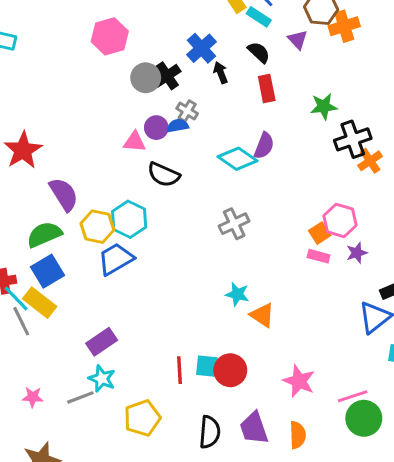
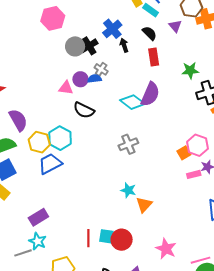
purple semicircle: (264, 146) -> (150, 94), size x1.4
pink rectangle: (319, 256) -> (194, 174), moved, turned -32
orange triangle: (262, 315) -> (144, 205), turned 36

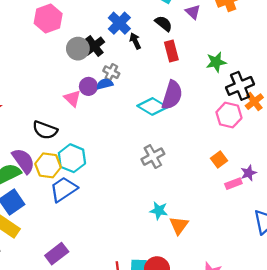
pink triangle: (66, 88) -> (72, 98), turned 42
black semicircle: (84, 110) -> (45, 130), moved
purple semicircle: (18, 120) -> (23, 161), moved
pink hexagon: (197, 145) -> (229, 115), moved

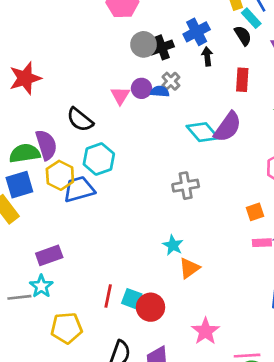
black semicircle: (164, 24) -> (243, 36), moved
yellow hexagon: (48, 165) -> (60, 175), moved

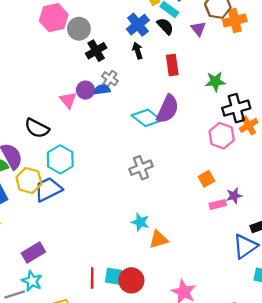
blue cross: (197, 32) -> (138, 25), moved
gray circle: (144, 44) -> (79, 29), moved
orange triangle: (189, 268) -> (159, 239), turned 30

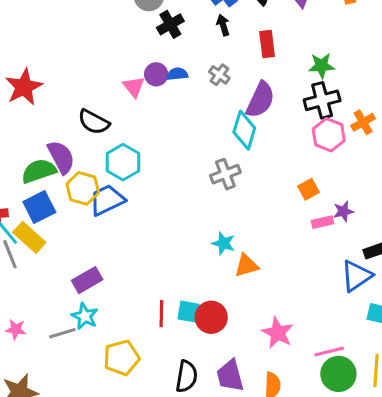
gray cross: (110, 79) -> (219, 75), moved
black cross: (236, 108) -> (322, 100), moved
cyan diamond: (147, 118) -> (244, 130), moved, turned 68

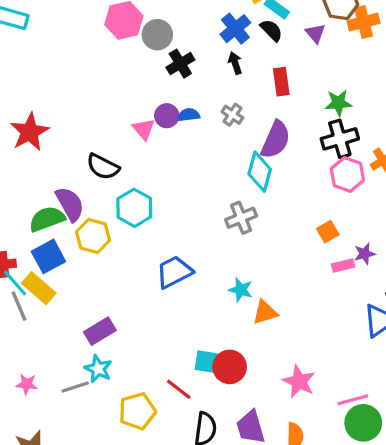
blue trapezoid: (107, 200) -> (174, 272), moved
red line: (161, 314) -> (179, 389), moved, turned -52

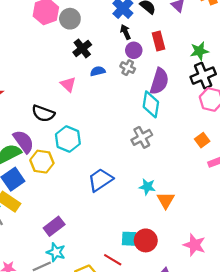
black cross: (180, 64) -> (82, 48), moved
purple circle: (167, 116) -> (134, 50), moved
orange triangle: (265, 312) -> (166, 200), turned -36

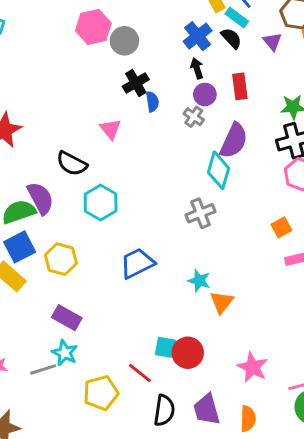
blue semicircle: (98, 71) -> (152, 102), moved, turned 88
yellow hexagon: (42, 162) -> (61, 259), moved
purple rectangle: (54, 226) -> (67, 318), turned 60

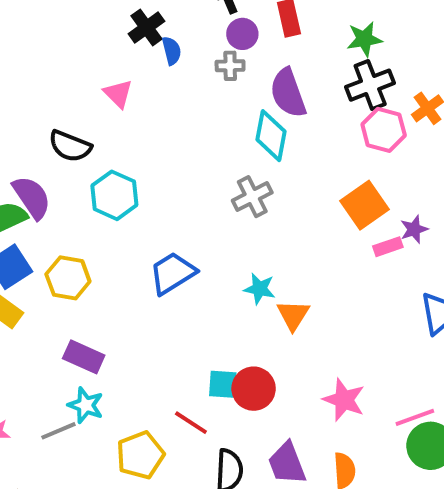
gray cross: (194, 117) -> (230, 66), turned -30
purple semicircle: (234, 141) -> (288, 93), turned 141
orange square: (281, 227) -> (365, 205), size x1.6

